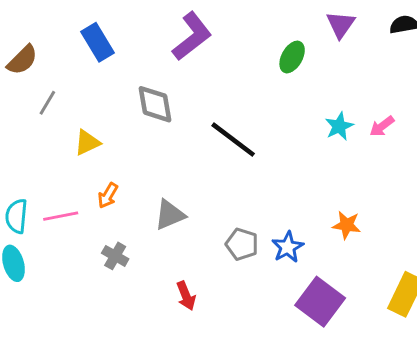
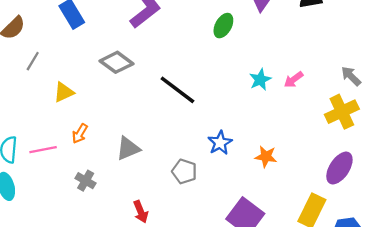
gray diamond: (155, 104) -> (117, 62), turned -44
blue star: (288, 247) -> (220, 143), moved

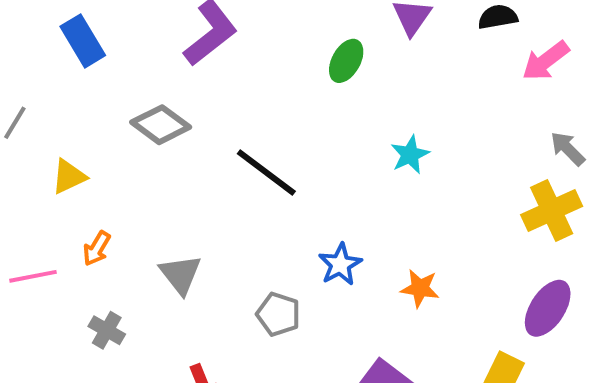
pink arrow: (294, 80) -> (546, 61), moved, size x1.4
gray triangle: (128, 148) -> (181, 274), turned -45

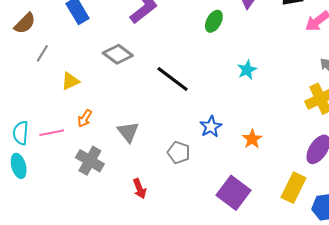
orange star: (420, 288) -> (252, 139), turned 30
gray cross: (107, 330) -> (90, 161), size x1.5

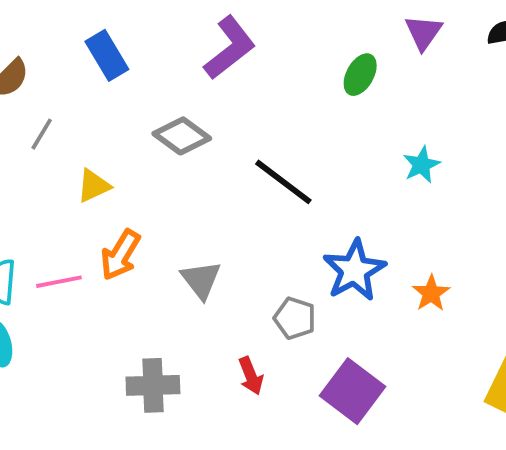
orange arrow: (85, 118) -> (120, 255), size x1.5
blue star: (211, 127) -> (354, 270), size x1.5
gray cross: (90, 161) -> (153, 385), moved, turned -32
red arrow: (140, 189) -> (251, 376), moved
purple square: (234, 193) -> (352, 391), moved

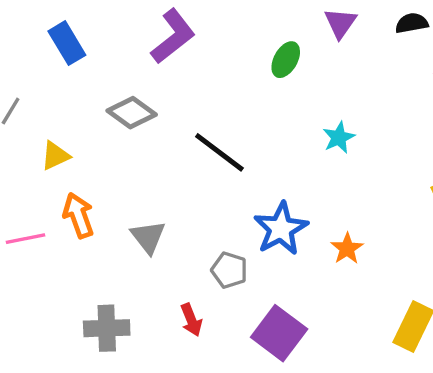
orange arrow: (120, 255) -> (79, 215), turned 129

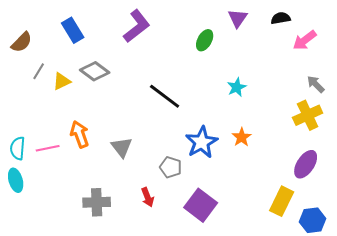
gray diamond: (132, 113) -> (95, 71), moved
yellow triangle: (55, 156) -> (62, 81), moved
orange star: (347, 249) -> (242, 137), moved

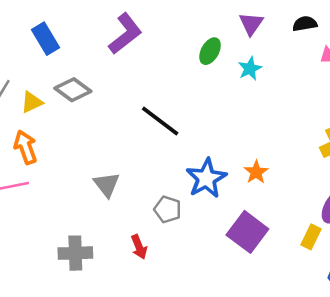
cyan star: (237, 87) -> (250, 69), moved
orange arrow: (80, 134) -> (25, 147), moved
yellow rectangle: (282, 201) -> (311, 237), moved, size x0.7
purple square: (201, 205) -> (247, 232), moved

